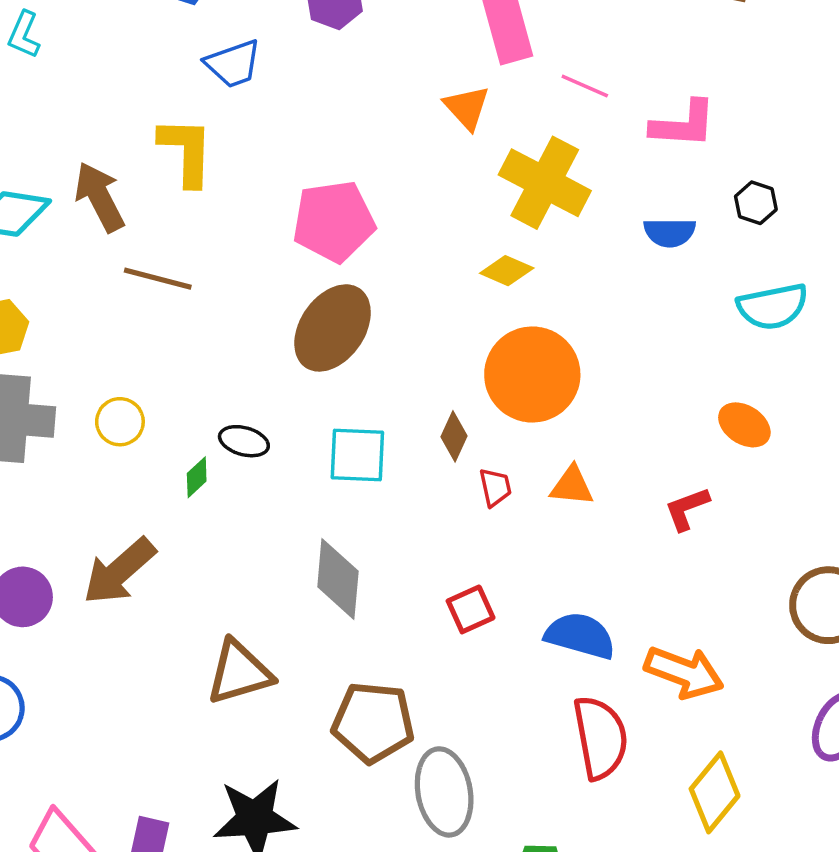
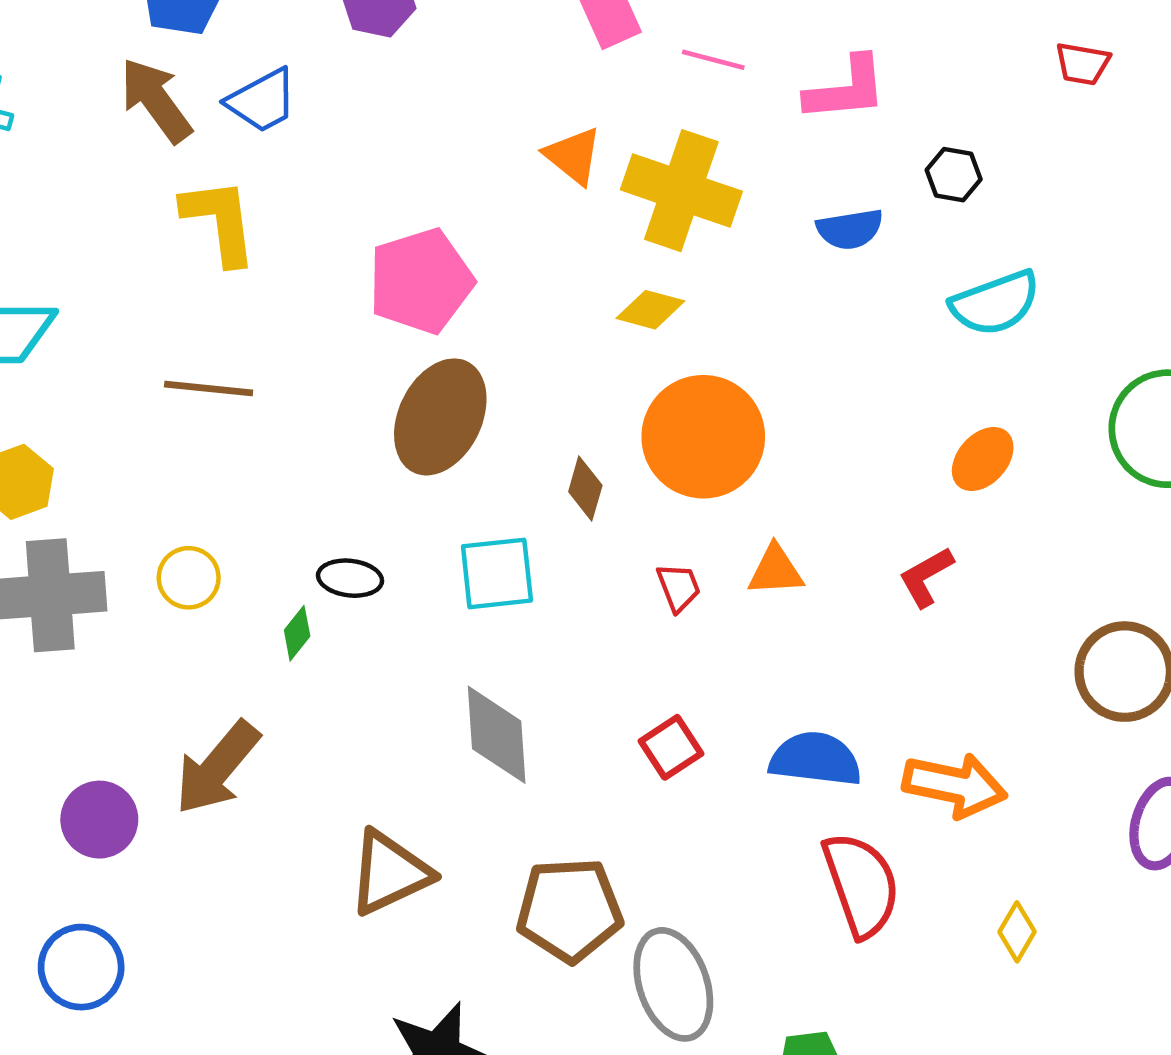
orange triangle: (467, 108) -> (573, 156), moved
brown arrow: (100, 197) -> (156, 100), moved
orange ellipse: (744, 425) -> (983, 459), turned -72
brown diamond: (454, 436) -> (585, 488), moved
yellow diamond: (715, 792) -> (1017, 932), size x0.6

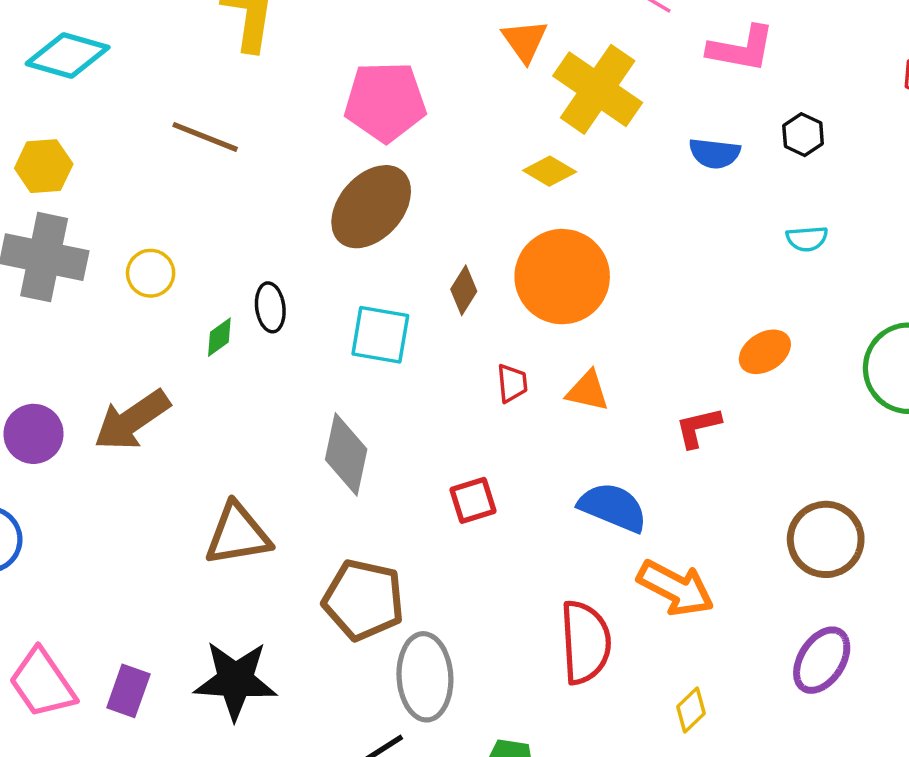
cyan semicircle: (995, 303) -> (807, 239), size x0.6
black ellipse: (350, 578) -> (270, 307), turned 60
blue semicircle: (815, 759) -> (613, 507), moved

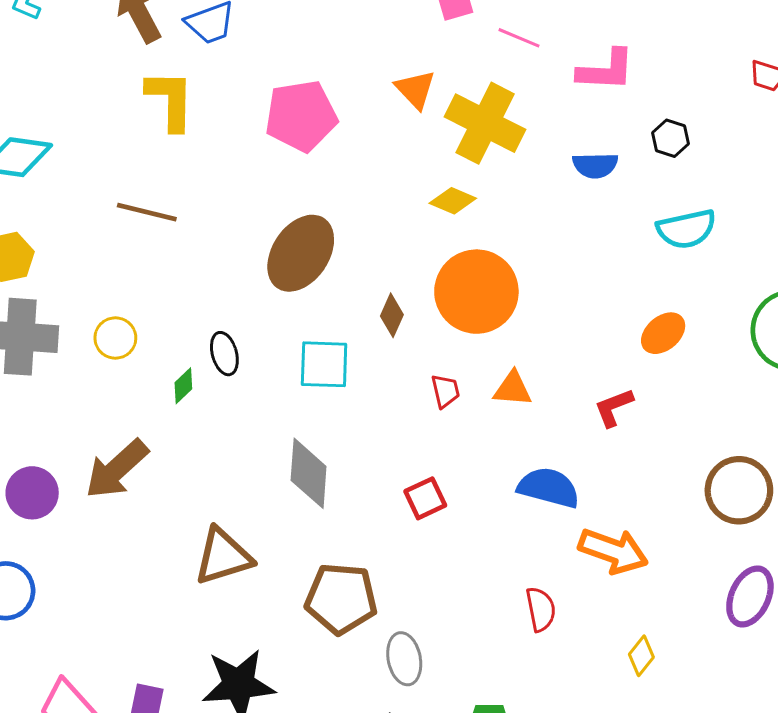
pink pentagon: (385, 102) -> (301, 116), moved
cyan semicircle: (807, 239) -> (686, 229), size x1.6
red semicircle: (585, 642) -> (541, 609), size x0.6
gray ellipse: (425, 677) -> (404, 659), size x0.7

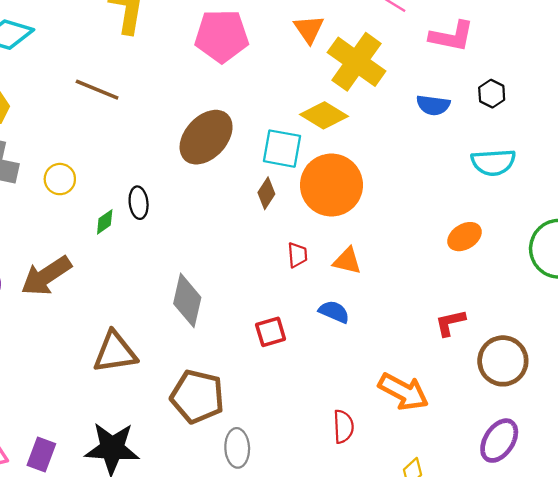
yellow diamond: (453, 201) -> (324, 115), size x1.4
cyan square: (324, 364) -> (282, 149), moved
red L-shape: (614, 407) -> (450, 323), moved
blue semicircle: (549, 488) -> (334, 312), moved, size x0.7

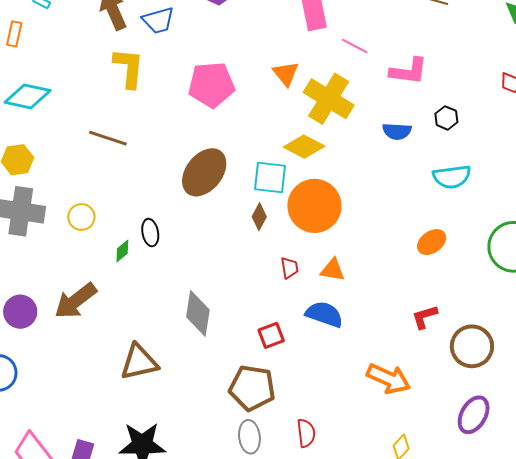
blue semicircle: (334, 312) -> (324, 314), size x1.4
brown pentagon: (197, 396) -> (252, 388), moved
red semicircle: (343, 427) -> (306, 433), moved

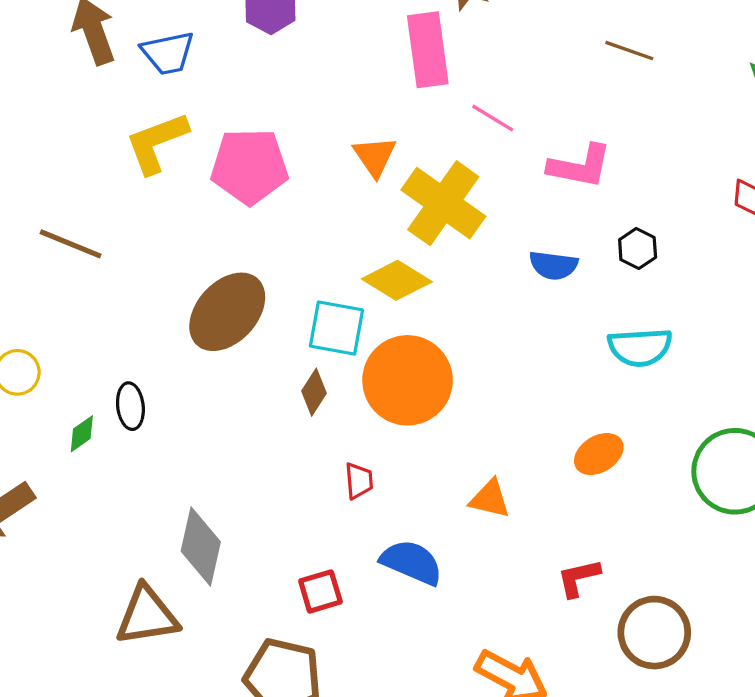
yellow L-shape: (129, 68) -> (157, 143), moved, turned -120
orange triangle: (333, 270) -> (490, 499), moved
brown triangle: (139, 362) -> (147, 616), moved

